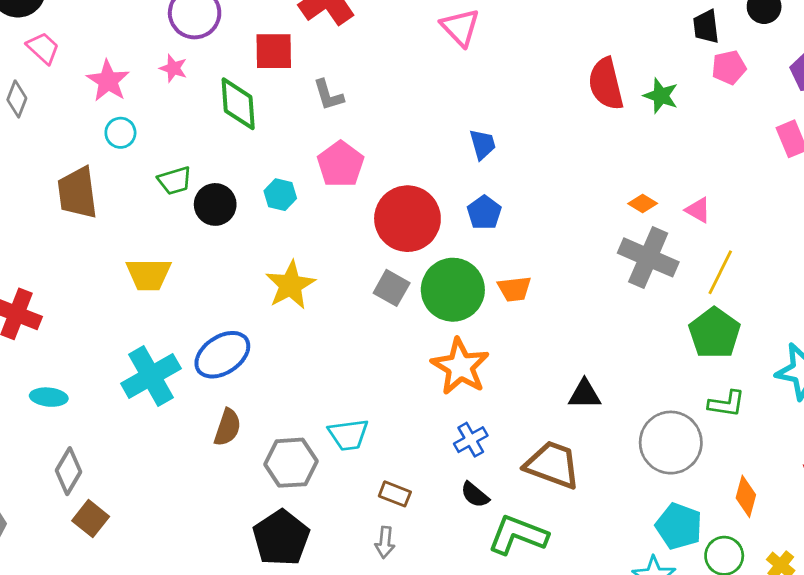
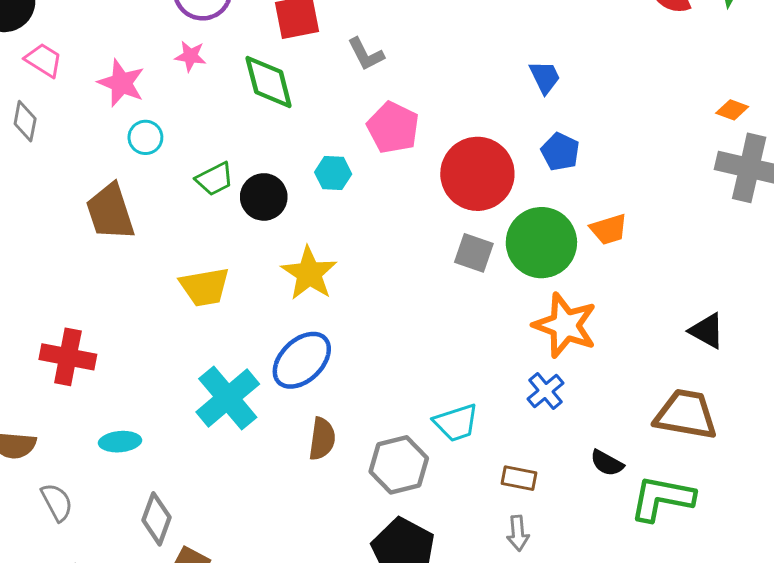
yellow star: (290, 285) -> (309, 273), moved
black triangle: (585, 394) -> (707, 331), turned 40
blue cross: (471, 440) -> (546, 391), moved

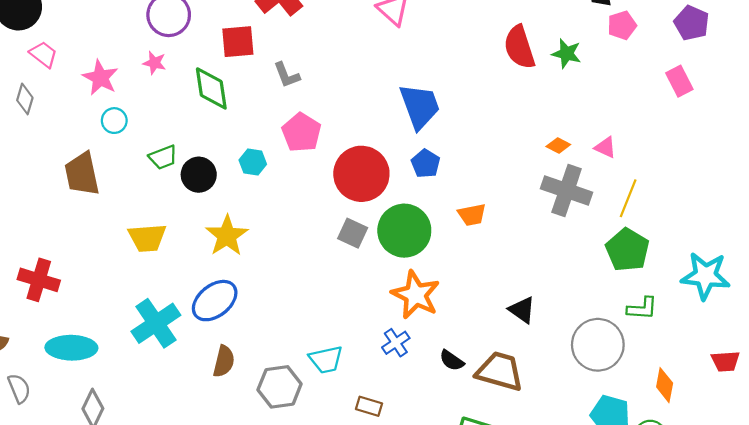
blue trapezoid: (545, 77) -> (420, 106), size x1.8
orange trapezoid: (609, 229) -> (472, 215), moved
cyan ellipse: (120, 442) -> (71, 348), size x1.6
black semicircle: (607, 463) -> (452, 360), moved

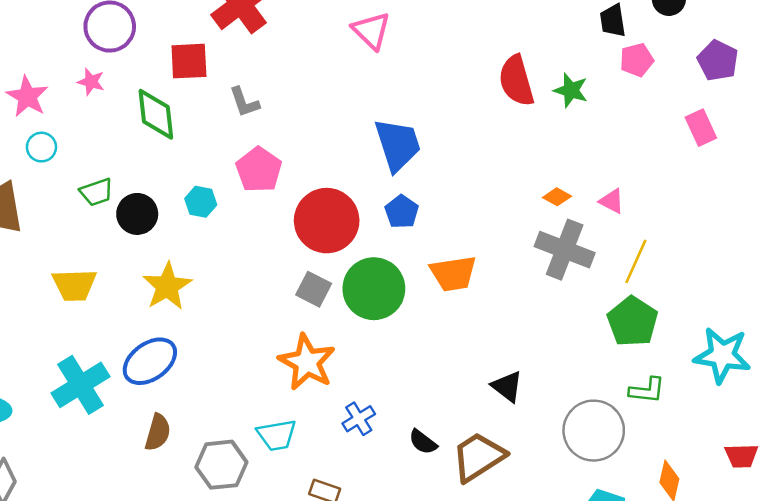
orange trapezoid: (472, 215) -> (453, 273), size x1.4
orange star: (416, 295) -> (307, 362), moved
brown trapezoid: (500, 371) -> (478, 457), turned -51

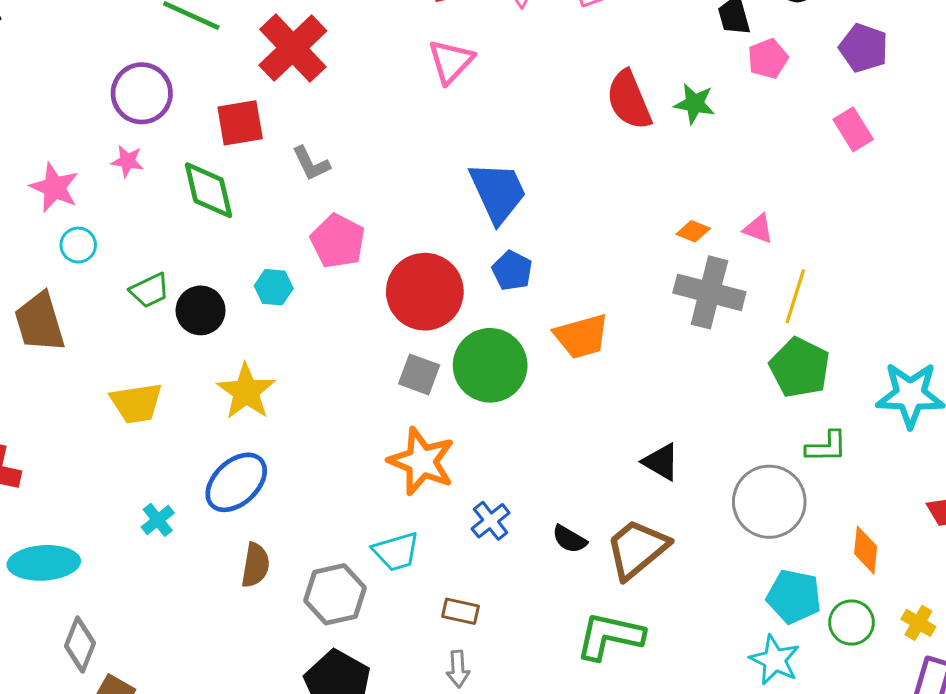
pink triangle: (371, 31) -> (451, 61), turned 36
cyan cross: (81, 385) -> (158, 520), size x0.5

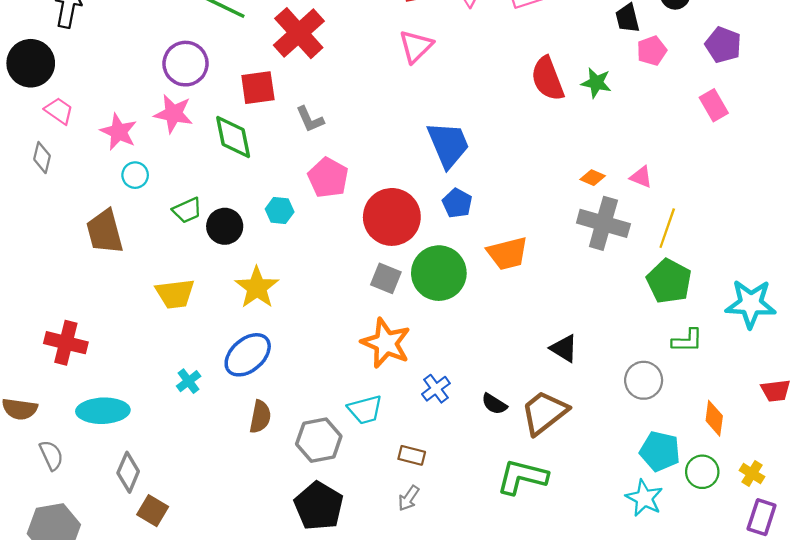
pink star: (127, 161) -> (173, 114), size x1.6
gray circle: (769, 502) -> (644, 380), size x0.7
gray arrow: (458, 669) -> (409, 498), turned 36

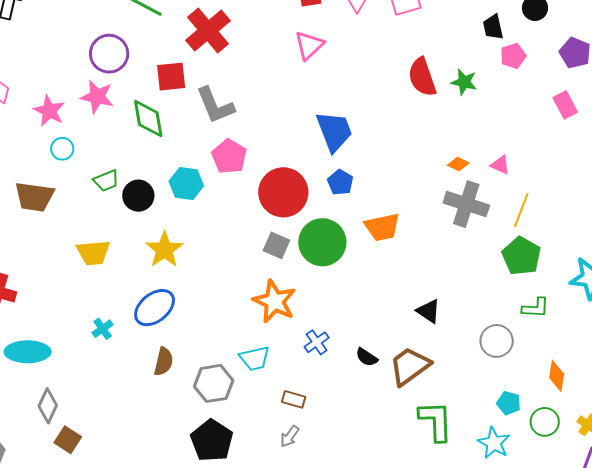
gray L-shape: (310, 119) -> (215, 105), size x1.6
cyan hexagon: (280, 210) -> (186, 184), size x1.4
brown trapezoid: (105, 232) -> (34, 197), turned -69
cyan pentagon: (660, 451) -> (509, 403), size x0.7
green L-shape: (522, 477) -> (436, 421), moved, turned 72

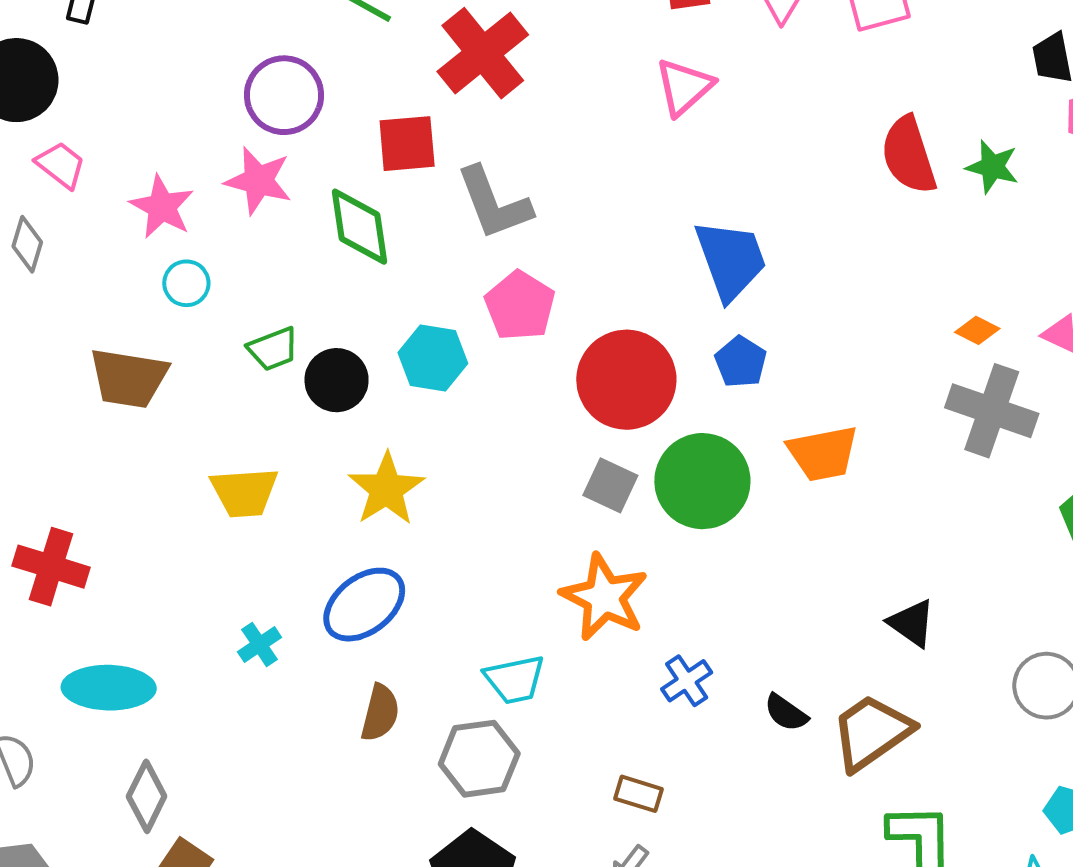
cyan trapezoid: (255, 358) -> (515, 679), moved

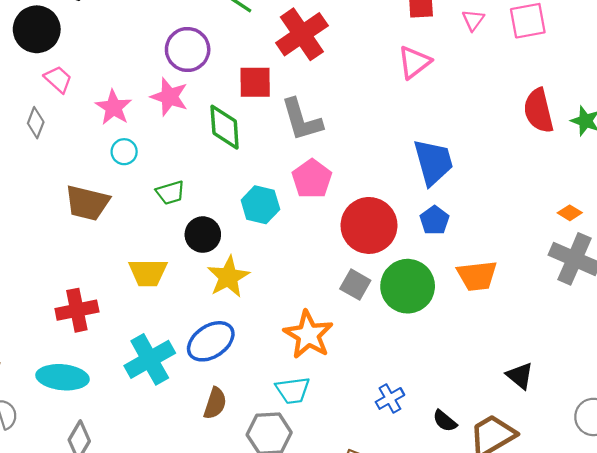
black circle: (337, 380) -> (203, 235), moved
red cross: (51, 567) -> (77, 310), moved, turned -33
orange star: (604, 597) -> (308, 335), moved
cyan cross: (259, 645) -> (150, 359), size x2.0

